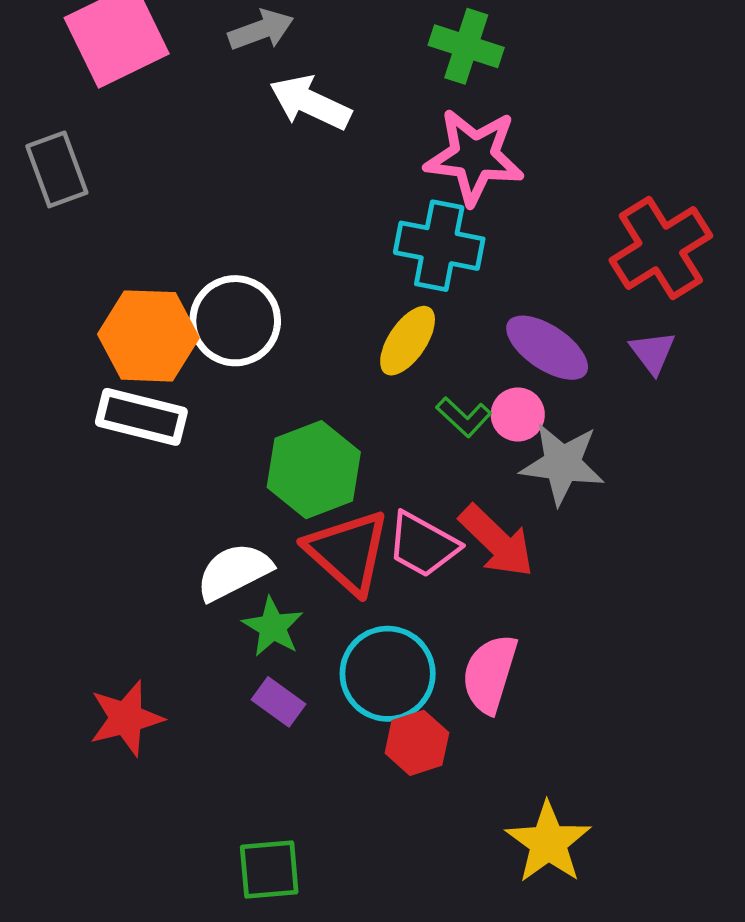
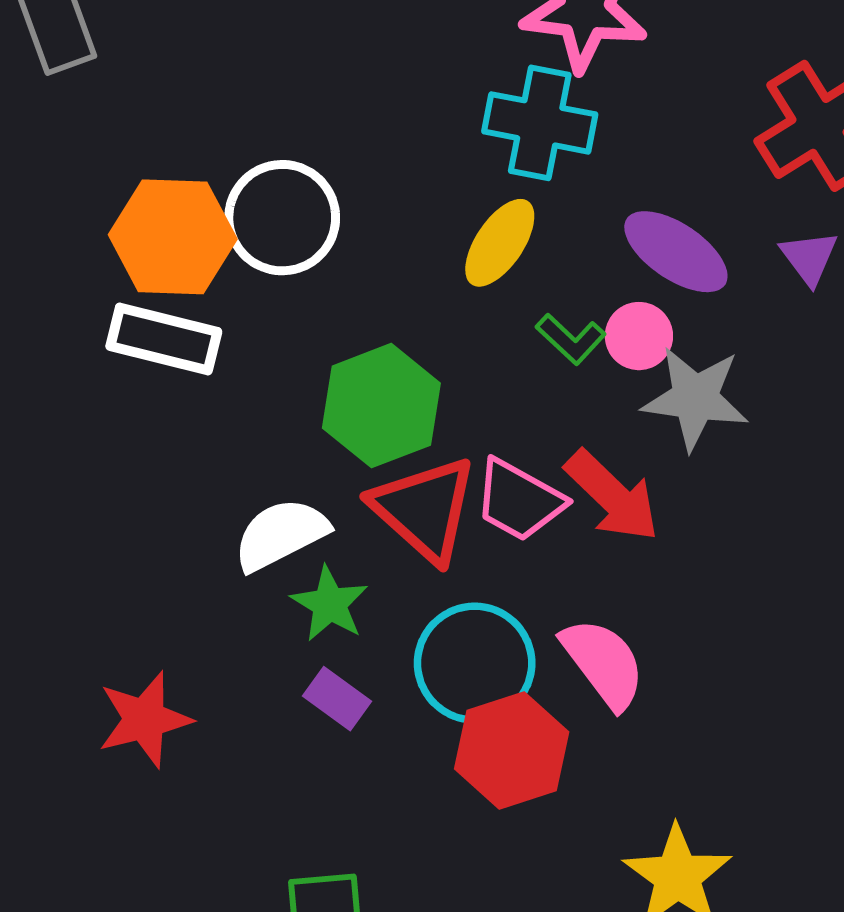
pink semicircle: (490, 674) -> (603, 663), turned 126
red hexagon: (417, 743) -> (512, 750), size x1.4

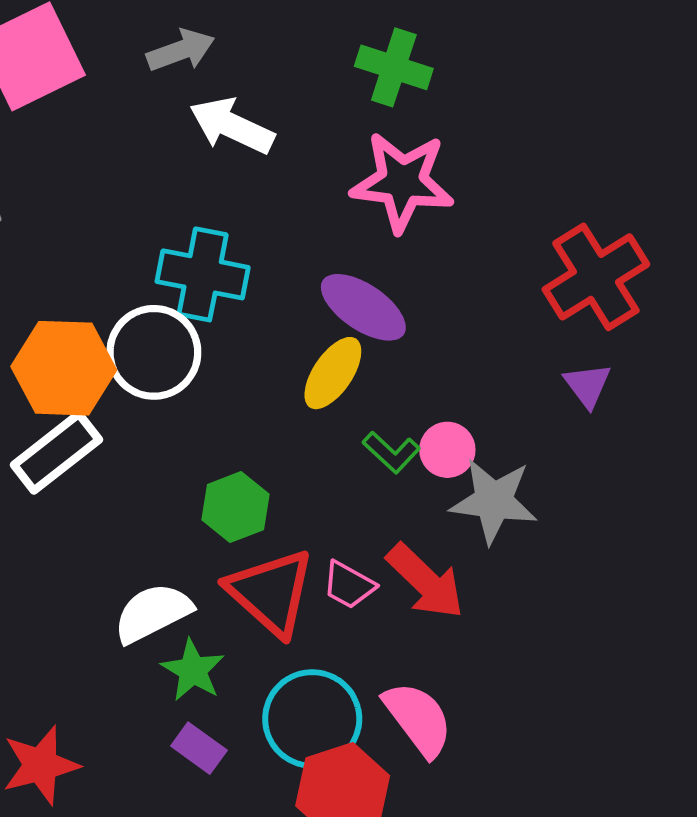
cyan cross: (540, 123) -> (203, 274), moved
purple ellipse: (676, 252) -> (363, 307), moved
white rectangle: (164, 339) -> (56, 452), turned -52
green hexagon: (381, 406) -> (235, 507), size x0.7
pink trapezoid: (519, 500) -> (349, 585), size x0.7

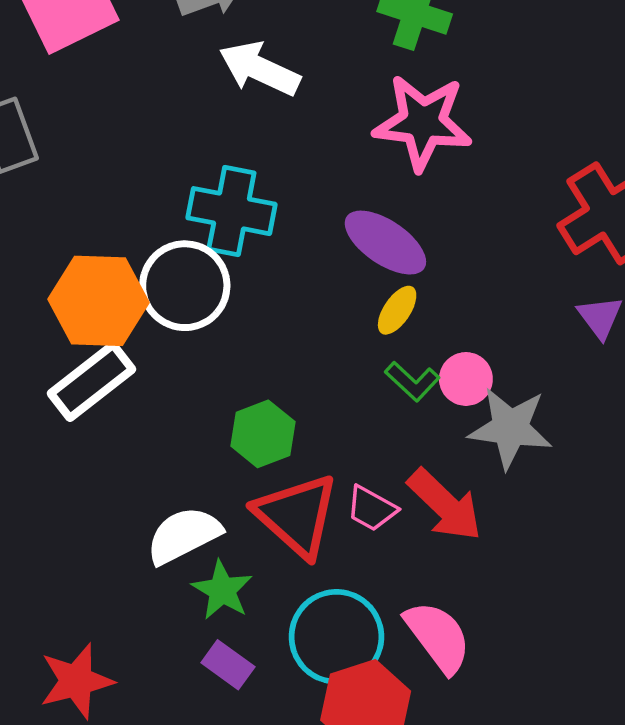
yellow ellipse: (333, 373) -> (397, 310), moved, size x0.7

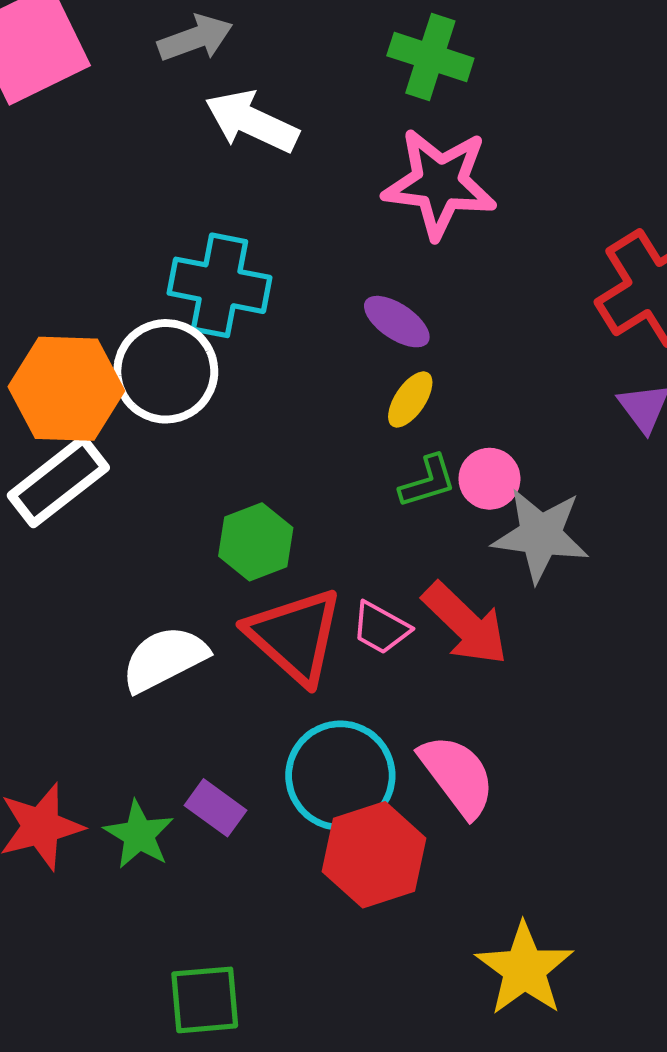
purple ellipse: (385, 243) -> (397, 322), size x0.7
green L-shape: (412, 381) -> (428, 481), turned -60
green star: (222, 590) -> (139, 835), moved

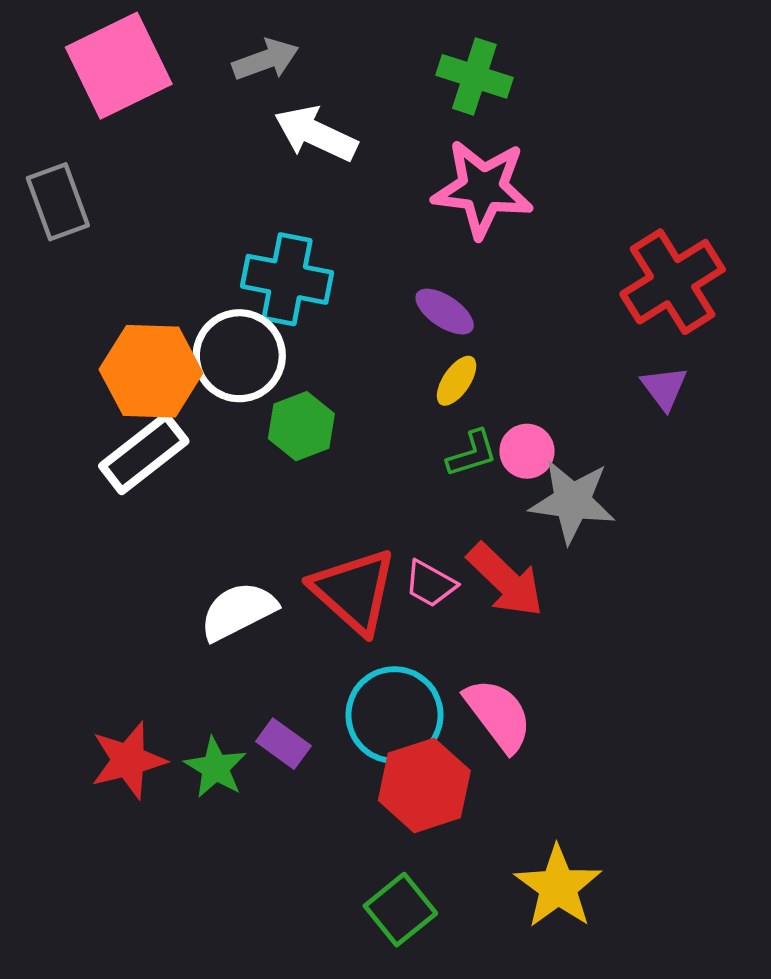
green hexagon: (256, 542) -> (301, 426), moved
green square: (205, 1000) -> (400, 910), moved, turned -34

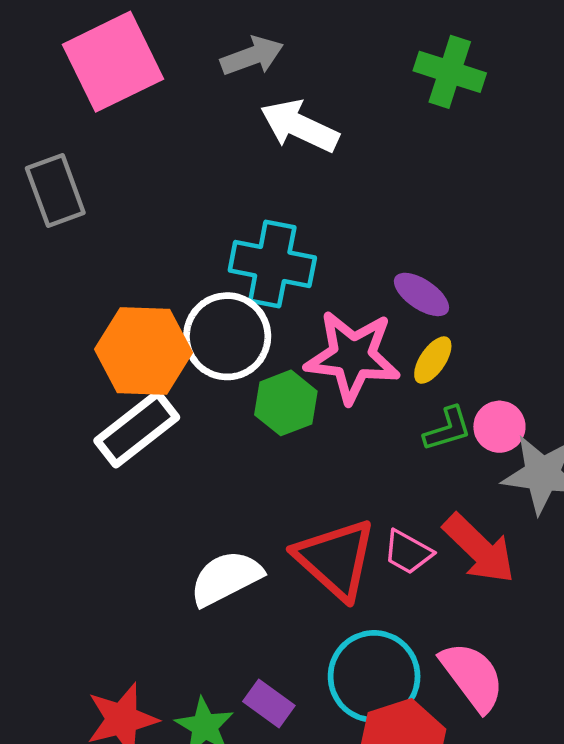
pink star: (483, 189) -> (353, 357), moved

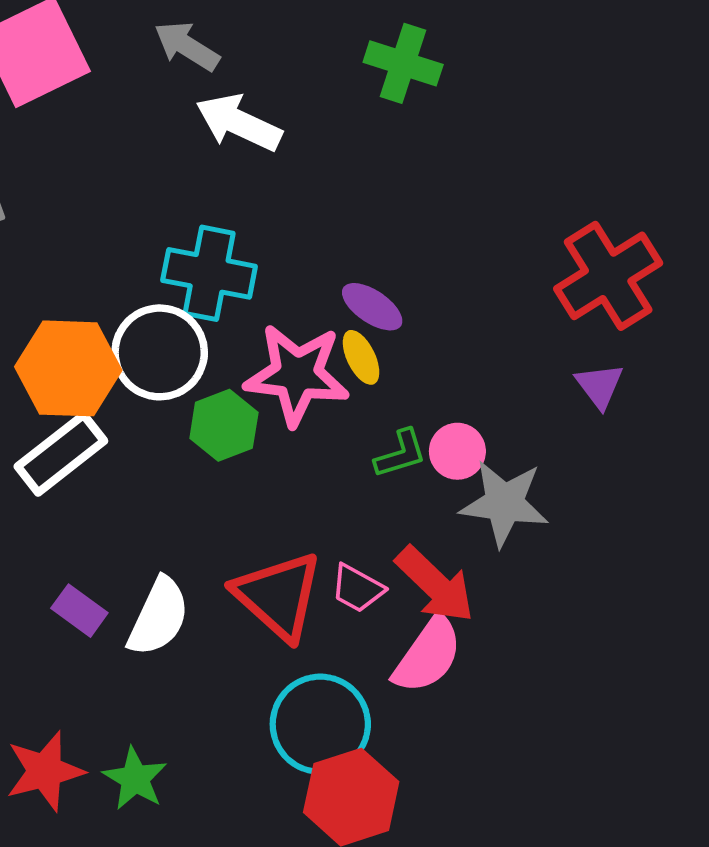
gray arrow: (252, 56) -> (187, 46), turned -128
yellow ellipse: (433, 360) -> (361, 357), moved, turned -60
white semicircle: (226, 578) -> (158, 617), turned 142
pink semicircle: (472, 676) -> (428, 655), moved, turned 72
purple rectangle: (269, 704) -> (79, 611), moved

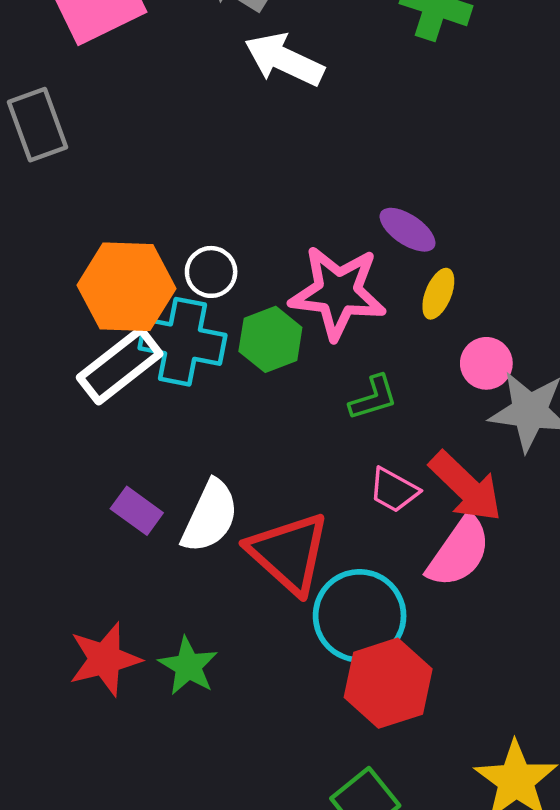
cyan cross: (209, 273) -> (182, 342), moved
white circle: (160, 352) -> (211, 272), size x0.6
yellow ellipse: (361, 357) -> (438, 294), moved, turned 48
green L-shape: (401, 454) -> (373, 398), moved
red triangle: (278, 596) -> (289, 553), moved

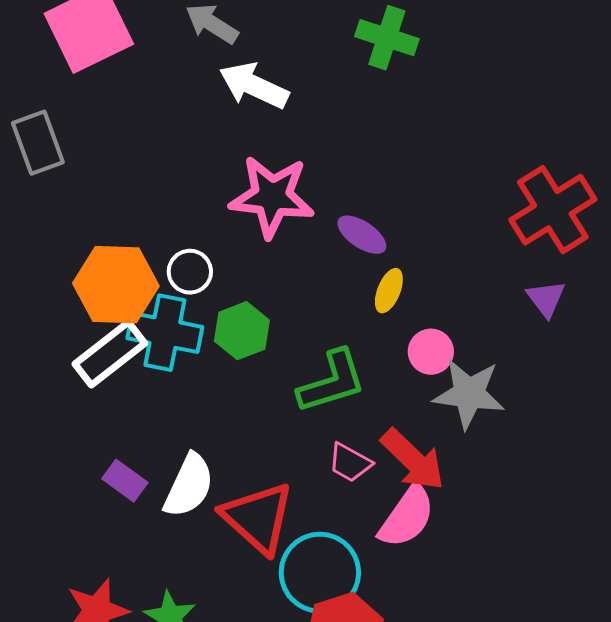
pink star: (338, 293) -> (272, 197), moved
green L-shape: (373, 398) -> (332, 382), size x1.6

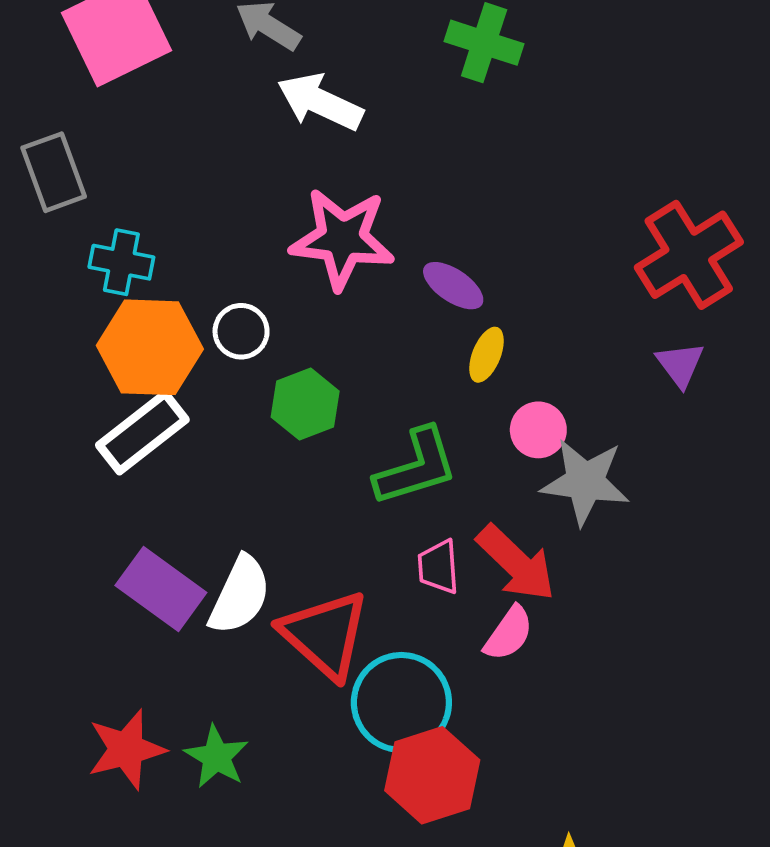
cyan cross: (165, 333) -> (121, 262), moved, size x0.7
pink trapezoid: (350, 463) -> (438, 567), turned 57
purple rectangle: (125, 481) -> (161, 589), size x1.6
pink semicircle: (407, 517) -> (509, 633), size x0.7

